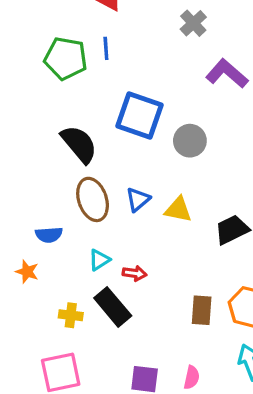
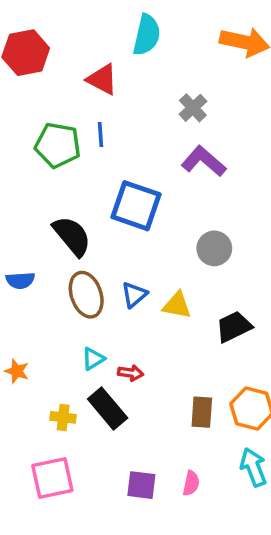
purple L-shape: (227, 74) -> (204, 161), moved
gray circle: (190, 141) -> (214, 248), moved
blue semicircle: (49, 235) -> (20, 280), moved

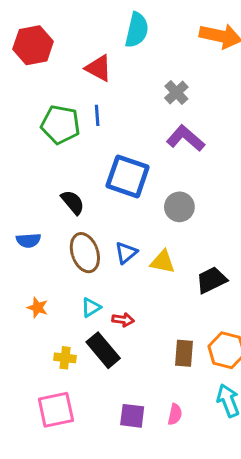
black semicircle: (72, 236) -> (73, 202), size x0.7
gray circle: (214, 248) -> (179, 207), moved
orange star: (17, 371) -> (38, 308), moved

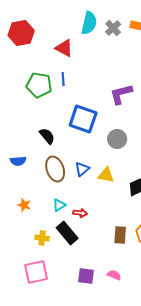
gray cross: (176, 93) -> (113, 28), moved
purple L-shape: (186, 138) -> (121, 94), turned -55
pink semicircle: (175, 414) -> (114, 275), turned -80

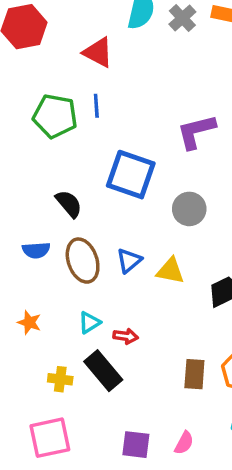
blue semicircle: (18, 161) -> (36, 250), moved
pink semicircle: (114, 275) -> (184, 443), turned 96

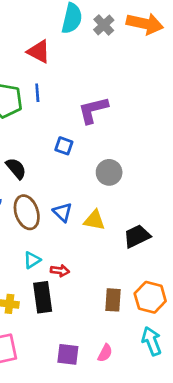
purple L-shape: (196, 132) -> (93, 110), moved
blue square: (131, 175) -> (64, 146), size x0.5
blue triangle: (129, 261) -> (63, 212), turned -36
black rectangle: (103, 371) -> (43, 297), turned 32

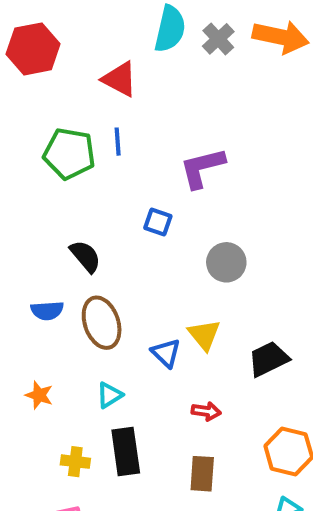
blue triangle: (63, 212) -> (166, 353), moved
yellow triangle: (94, 220) -> (204, 335), turned 40
red arrow: (60, 271) -> (206, 411), moved
brown rectangle: (113, 300) -> (202, 474), moved

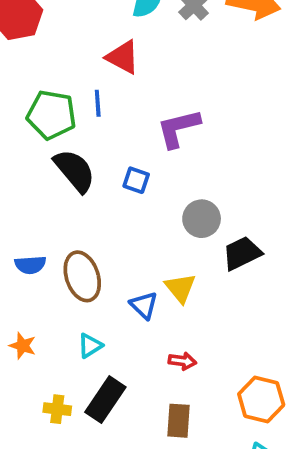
red triangle: (120, 79) -> (123, 57), moved
black semicircle: (85, 256) -> (75, 171), moved, size x1.4
black trapezoid: (269, 359) -> (242, 253), moved
black rectangle: (126, 452) -> (105, 400), turned 42

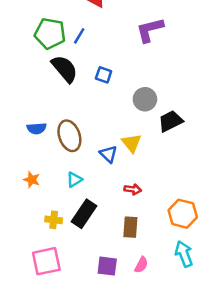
blue line: (98, 103) -> (79, 36), moved, turned 35
purple L-shape: (178, 128) -> (150, 30), moved

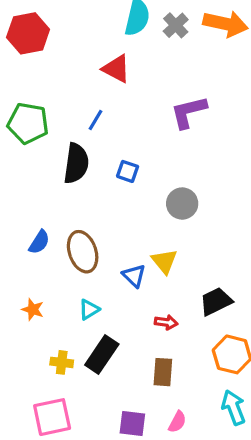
green pentagon: (50, 33) -> (28, 123), moved
black semicircle: (65, 69) -> (76, 163), turned 48
black trapezoid: (171, 121) -> (216, 301), moved
blue semicircle: (37, 128) -> (39, 242), turned -54

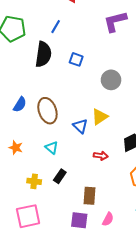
yellow triangle: (164, 261) -> (100, 117), turned 36
cyan triangle: (89, 309) -> (52, 148), turned -48
black rectangle: (102, 354) -> (60, 176), size x0.6
brown rectangle: (163, 372) -> (89, 196), moved

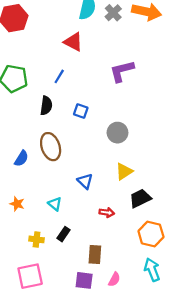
black semicircle: (43, 54) -> (46, 106), size x0.7
brown ellipse: (47, 111) -> (51, 147), moved
yellow triangle: (100, 117) -> (124, 171), moved

